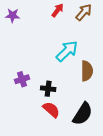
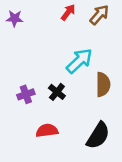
black cross: (48, 89) -> (57, 92), moved, turned 32
red semicircle: (51, 110) -> (47, 131), moved, turned -48

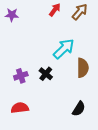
red semicircle: (47, 131) -> (20, 108), moved
black semicircle: (98, 136) -> (79, 109), size x0.7

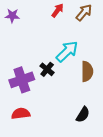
black cross: (46, 74) -> (47, 69), moved
purple cross: (21, 76) -> (22, 80), size x1.6

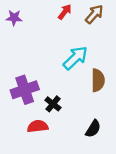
black cross: (47, 69) -> (53, 104), moved
red semicircle: (21, 114) -> (38, 126), moved

